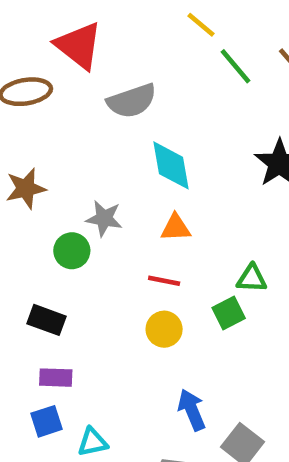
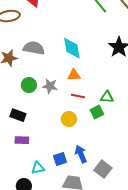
gray semicircle: (132, 101) -> (34, 48), moved, turned -150
gray star: (104, 218) -> (50, 86), moved
red line: (164, 281) -> (78, 96), moved
blue square: (46, 421) -> (60, 159), moved

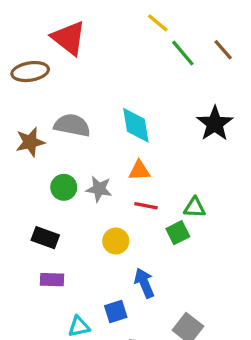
yellow circle: (69, 119) -> (116, 241), moved
blue arrow: (81, 154) -> (144, 283), moved

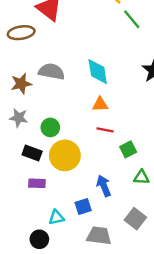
green circle: (64, 187) -> (50, 127), moved
gray star: (99, 189) -> (19, 118), moved
green triangle: (195, 207) -> (141, 177), moved
yellow circle: (116, 241) -> (65, 155), moved, size x1.6

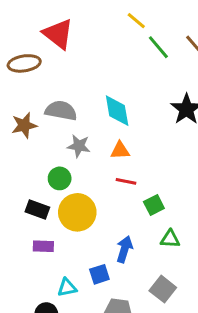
gray star: (19, 118) -> (79, 146), moved
blue arrow: (104, 186) -> (124, 249), turned 40

